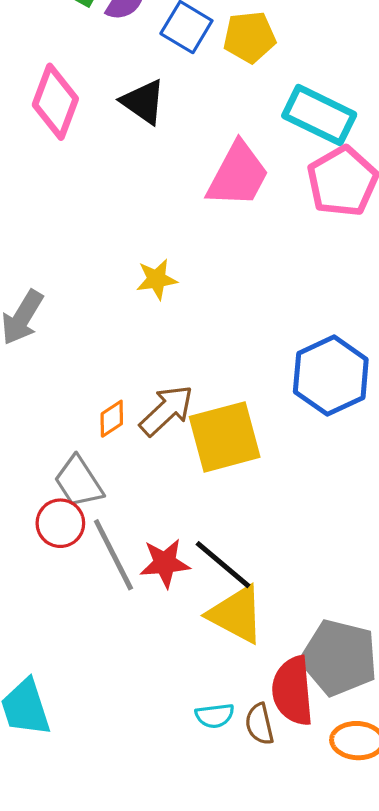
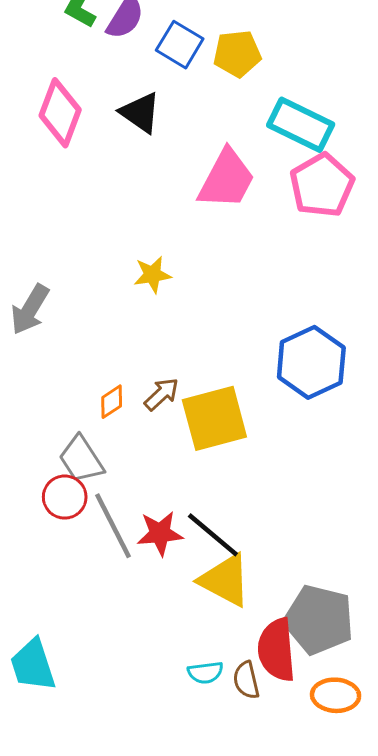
brown arrow: (167, 410) -> (162, 394), size x0.7

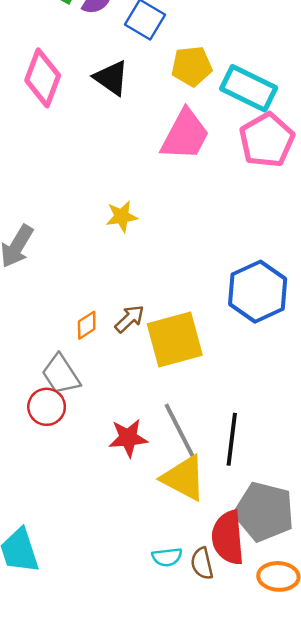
yellow pentagon: (237, 54) -> (192, 66), moved
gray line: (113, 526) -> (180, 431), moved
black line: (213, 535) -> (232, 439), moved, turned 57

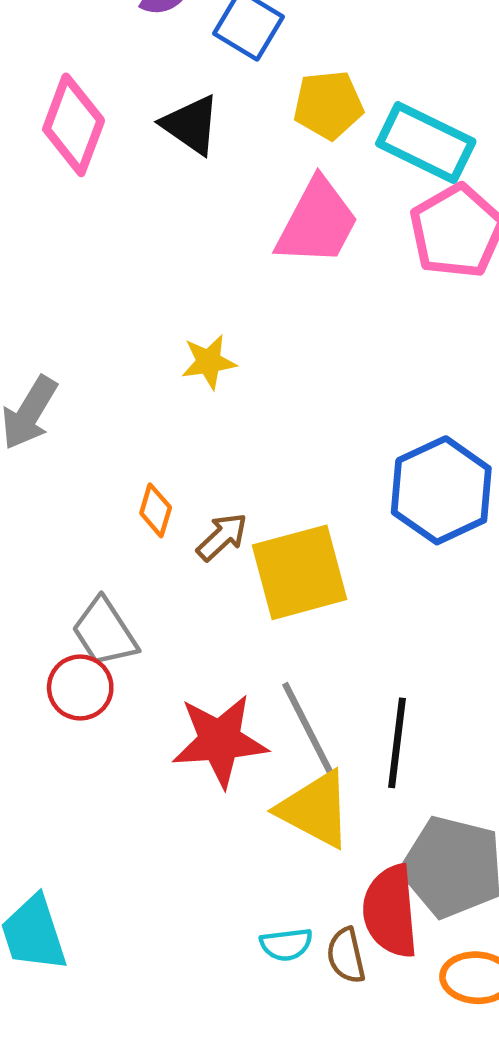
orange diamond: (87, 325) -> (156, 510), moved, turned -40
red star: (128, 438) -> (220, 741), size x1.4

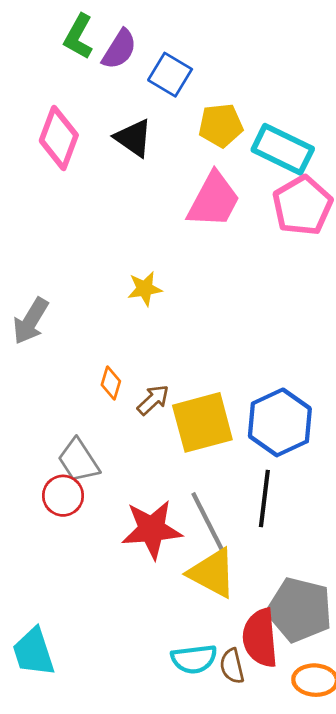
blue hexagon: (441, 490) -> (280, 422), moved
black line: (397, 743) -> (264, 498), moved
cyan semicircle: (286, 944) -> (194, 659), size x1.4

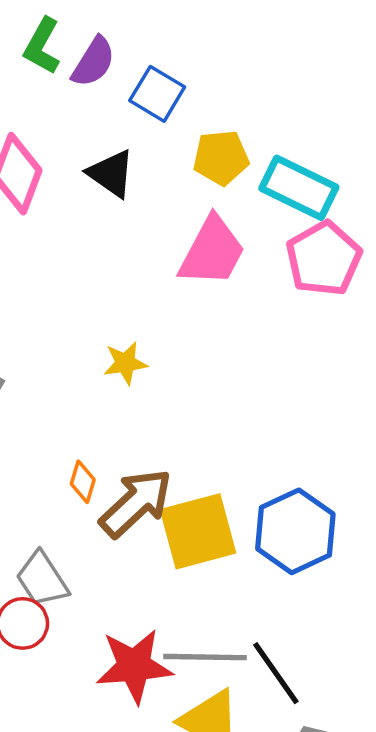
brown arrow: (153, 400) -> (136, 503), size x1.8
black line: (264, 498) -> (276, 673), moved, turned -42
gray line: (208, 522) -> (205, 657), turned -62

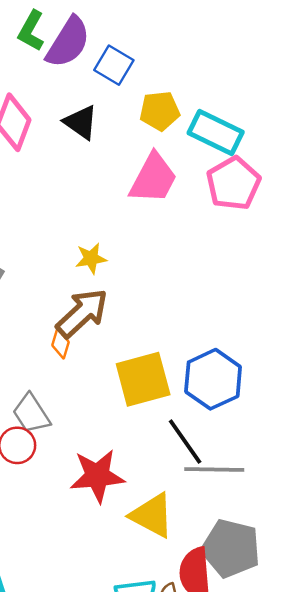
purple semicircle: (93, 62) -> (68, 42), size x1.4
brown arrow: (136, 503) -> (82, 313), moved
gray line: (205, 657) -> (214, 470), moved
black line: (276, 673) -> (185, 442), moved

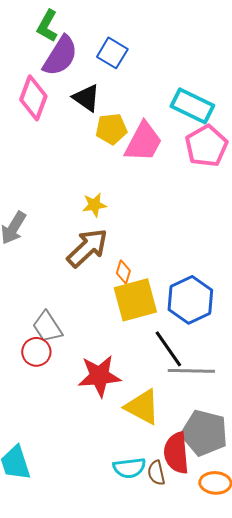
purple semicircle: (68, 42) -> (60, 56), moved
yellow pentagon: (160, 111) -> (111, 129), moved
orange diamond: (60, 344) -> (123, 272), moved

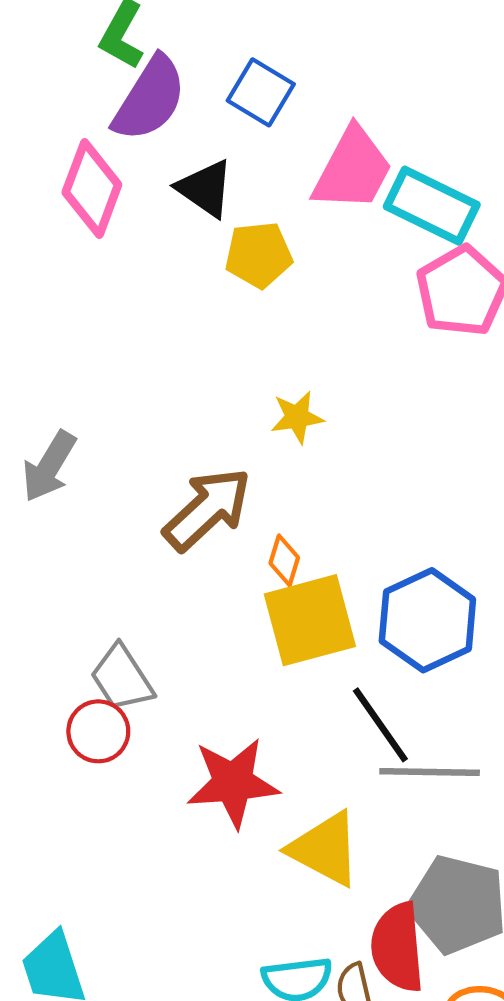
pink trapezoid: (143, 142) -> (353, 169), moved
yellow star: (94, 205) -> (297, 417), moved

